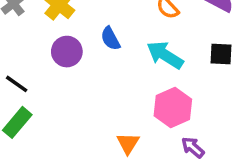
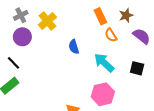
purple circle: (67, 52) -> (22, 37), moved

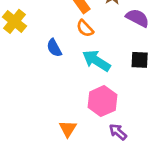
orange semicircle: (111, 35) -> (85, 28), moved

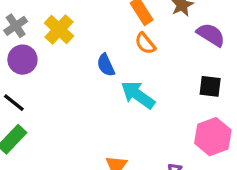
cyan arrow: (96, 61) -> (138, 95), moved
pink hexagon: (102, 101) -> (213, 137), moved

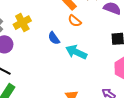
yellow cross: (59, 29) -> (22, 23), turned 30

